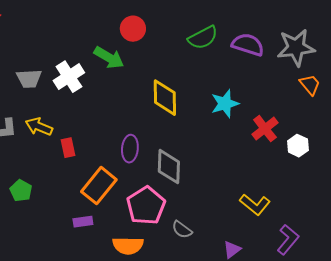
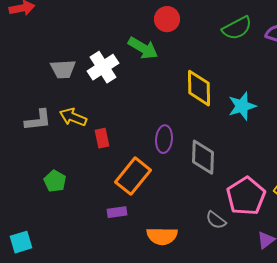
cyan star: (225, 104) -> (242, 106), moved
pink pentagon: (146, 206) -> (246, 196), moved

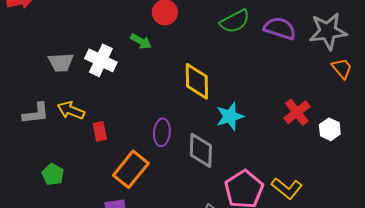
green arrow: (143, 48) -> (141, 41), size x0.7
white cross: (103, 67) -> (101, 60), turned -32
cyan star: (242, 106) -> (230, 116), moved

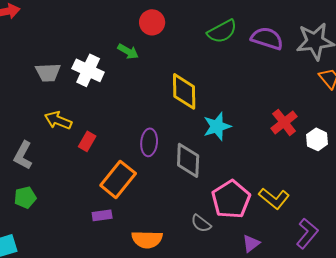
gray L-shape: (36, 113) -> (23, 155), moved, turned 124
red rectangle: (100, 131) -> (87, 141), turned 42
green pentagon: (53, 174) -> (25, 197), moved, turned 30

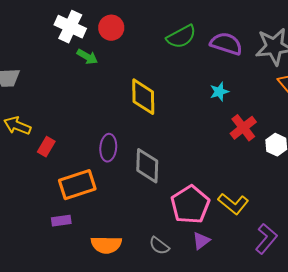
white cross: (88, 70) -> (70, 27), moved
cyan star: (217, 126) -> (219, 92), moved, size x0.7
orange rectangle: (118, 179) -> (77, 185), turned 33
gray semicircle: (201, 223) -> (159, 246), moved
purple triangle: (251, 243) -> (201, 241), moved

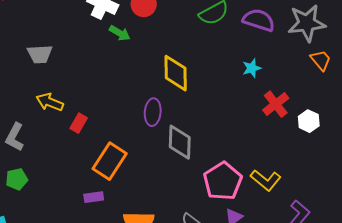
purple ellipse: (108, 148) -> (153, 112), moved
orange rectangle: (77, 185) -> (110, 161), turned -39

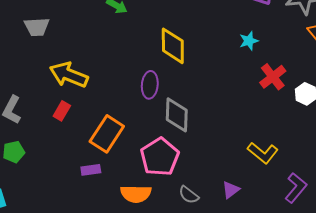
yellow arrow: (50, 102) -> (69, 75), moved, size x1.4
red rectangle: (79, 123) -> (62, 111), moved
pink pentagon: (223, 181) -> (160, 157), moved

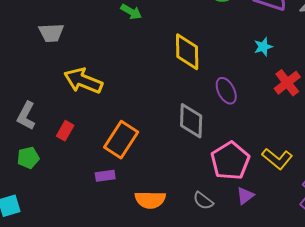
purple ellipse: (150, 85) -> (226, 91), moved, turned -32
red rectangle: (62, 111) -> (65, 131), moved
pink pentagon: (160, 157) -> (230, 161), moved

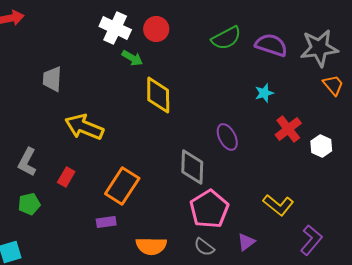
gray trapezoid: (51, 33) -> (52, 79), turned 96
yellow diamond: (187, 52) -> (158, 95), moved
pink pentagon: (230, 161) -> (209, 209), moved

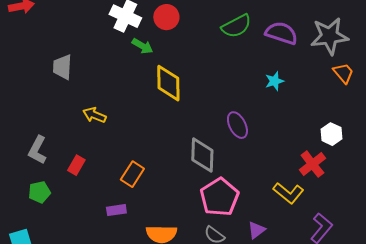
yellow arrow: (84, 127) -> (94, 115), size x0.6
red cross: (288, 129) -> (312, 164), moved
orange rectangle: (122, 186) -> (132, 174), size x0.7

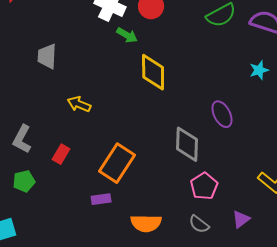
orange rectangle: (132, 174) -> (117, 163), size x1.5
pink pentagon: (219, 197) -> (204, 186), size x0.7

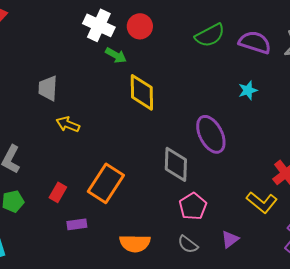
gray trapezoid: (47, 56) -> (48, 88), moved
purple ellipse: (222, 114) -> (211, 134), size x1.4
red rectangle: (61, 154) -> (58, 192), moved
purple rectangle: (101, 199) -> (77, 224), moved

